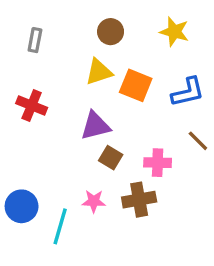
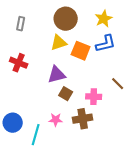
brown circle: (111, 32) -> (66, 19), size x1.5
yellow star: (174, 32) -> (104, 19), turned 30
blue L-shape: (188, 92) -> (106, 44), moved

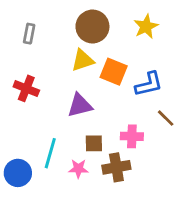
blue L-shape: (106, 44) -> (149, 84), moved
brown square: (66, 94) -> (94, 143), moved, turned -32
cyan line: (36, 135) -> (50, 153), moved

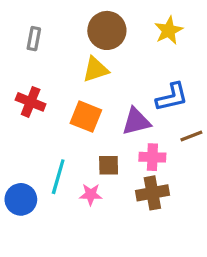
orange square: (114, 72) -> (86, 117), moved
purple triangle: (80, 105) -> (136, 121), moved
brown line: (166, 118) -> (191, 136), turned -66
brown cross: (116, 167) -> (152, 193), moved

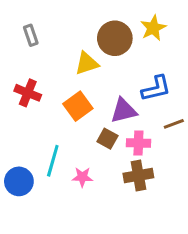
brown circle: (107, 30) -> (115, 38), moved
gray rectangle: (34, 39) -> (31, 35), turned -30
orange square: (86, 117) -> (78, 106), turned 32
brown square: (109, 165) -> (107, 139), moved, turned 30

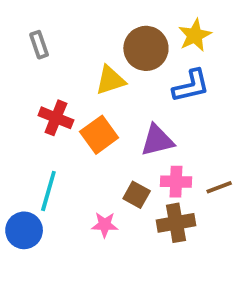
blue L-shape: (156, 88) -> (191, 86), moved
red cross: (28, 93) -> (56, 118), moved
brown line: (174, 124) -> (219, 187), moved
brown square: (107, 139) -> (137, 195), moved
cyan line: (53, 161) -> (48, 191), moved

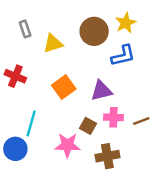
yellow triangle: (110, 80) -> (53, 43), moved
red cross: (56, 118) -> (15, 76), moved
brown cross: (176, 223) -> (107, 156), moved
pink star: (105, 225) -> (67, 145), size x1.5

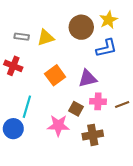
gray rectangle: (25, 29) -> (22, 37), moved, turned -64

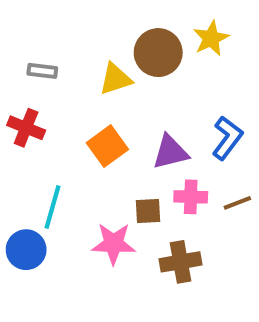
yellow triangle: (46, 38) -> (115, 79), moved
blue L-shape: (106, 48) -> (227, 138), moved, turned -40
brown square: (76, 109) -> (148, 211), turned -32

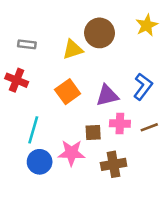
yellow star: (211, 38) -> (147, 25), moved
blue circle: (26, 250) -> (40, 162), moved

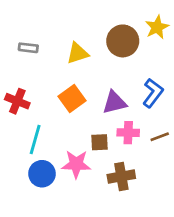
brown circle: (100, 33) -> (123, 41), moved
red cross: (17, 80) -> (17, 101), moved

